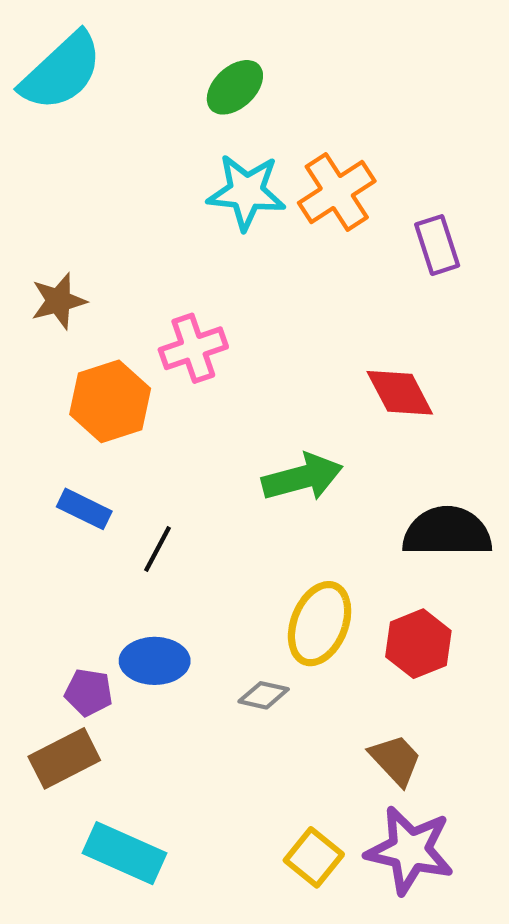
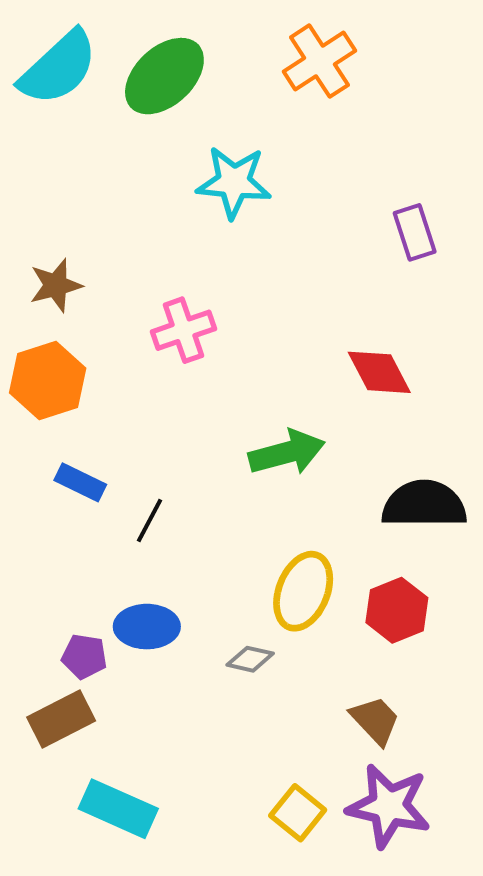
green ellipse: (235, 87) -> (164, 76), moved, size x1.5
orange cross: (337, 192) -> (319, 61), moved
orange hexagon: (110, 401) -> (48, 381), moved

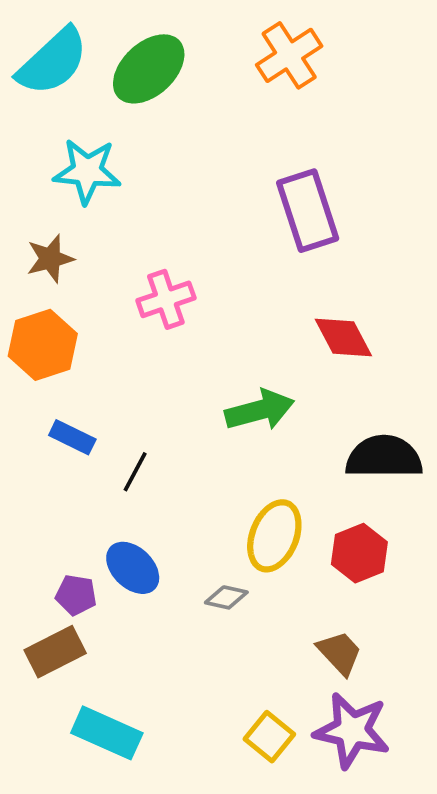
cyan star: (234, 182) -> (87, 171), moved
purple rectangle: (415, 232) -> (308, 211), moved, size x1.6
blue ellipse: (147, 627) -> (133, 568), turned 44

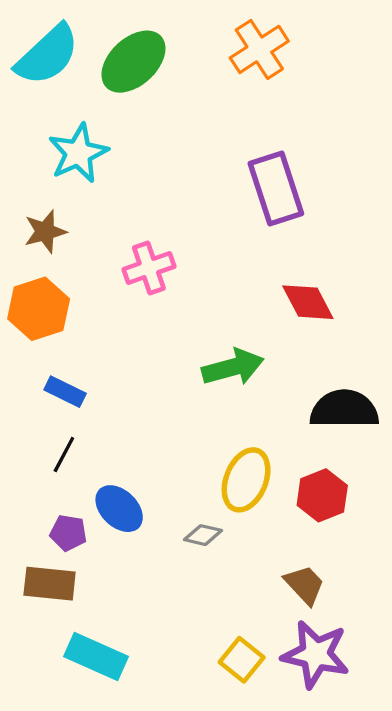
cyan star: (87, 171) -> (78, 153), turned -30
black line: (135, 472) -> (64, 455), moved
brown rectangle: (55, 652) -> (50, 584), turned 33

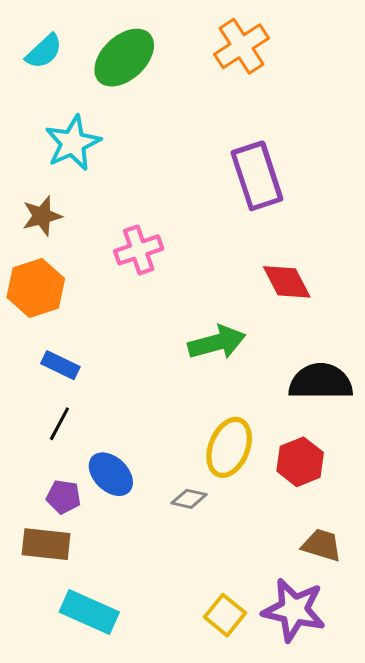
cyan semicircle: (47, 55) -> (44, 51), size x0.6
brown trapezoid: (305, 585) -> (322, 545), moved, turned -30

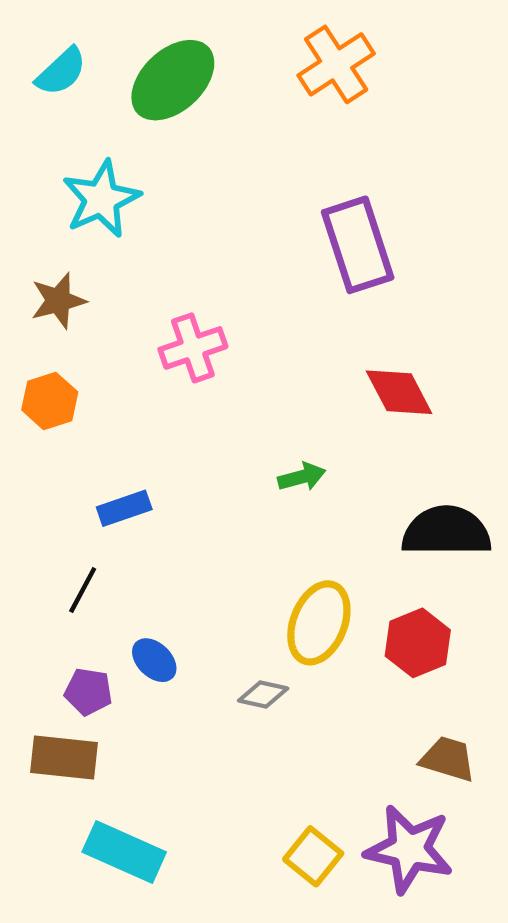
orange hexagon: (36, 288) -> (50, 401), size x0.7
green arrow: (217, 343) -> (302, 477), size x0.6
blue rectangle: (60, 365) -> (124, 508), moved, turned -45
blue ellipse: (111, 474) -> (154, 660), size x0.7

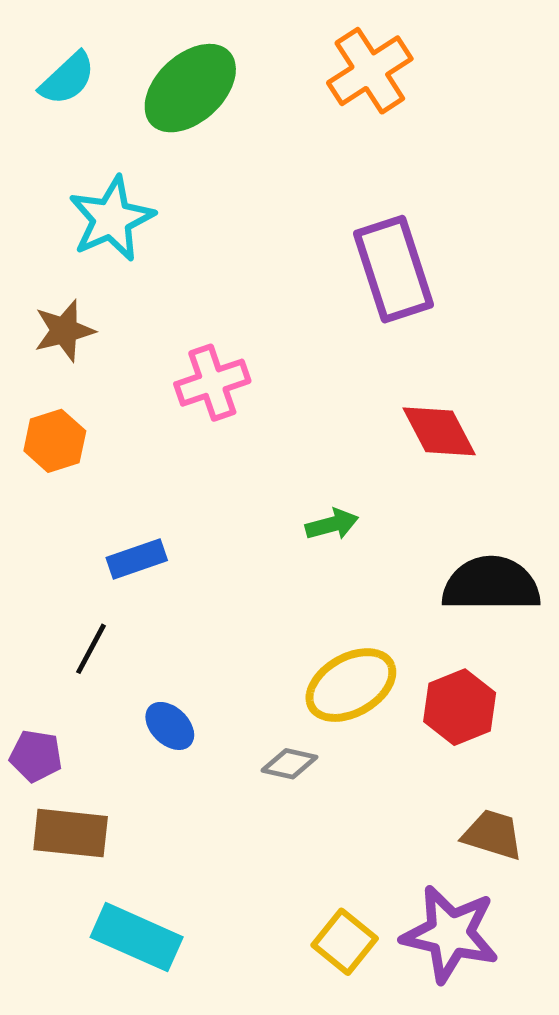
yellow ellipse: (319, 623) -> (351, 685), turned 38
purple pentagon: (88, 692) -> (36, 756), moved

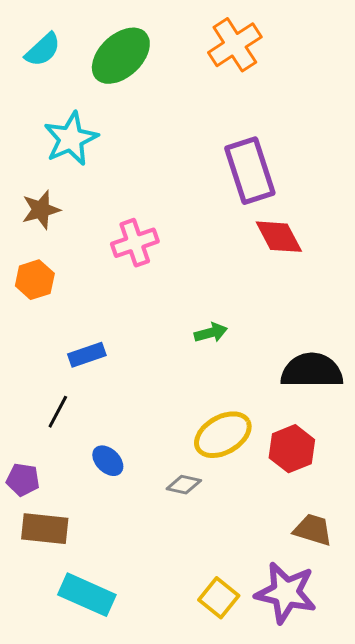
red diamond: (439, 431) -> (279, 237), moved

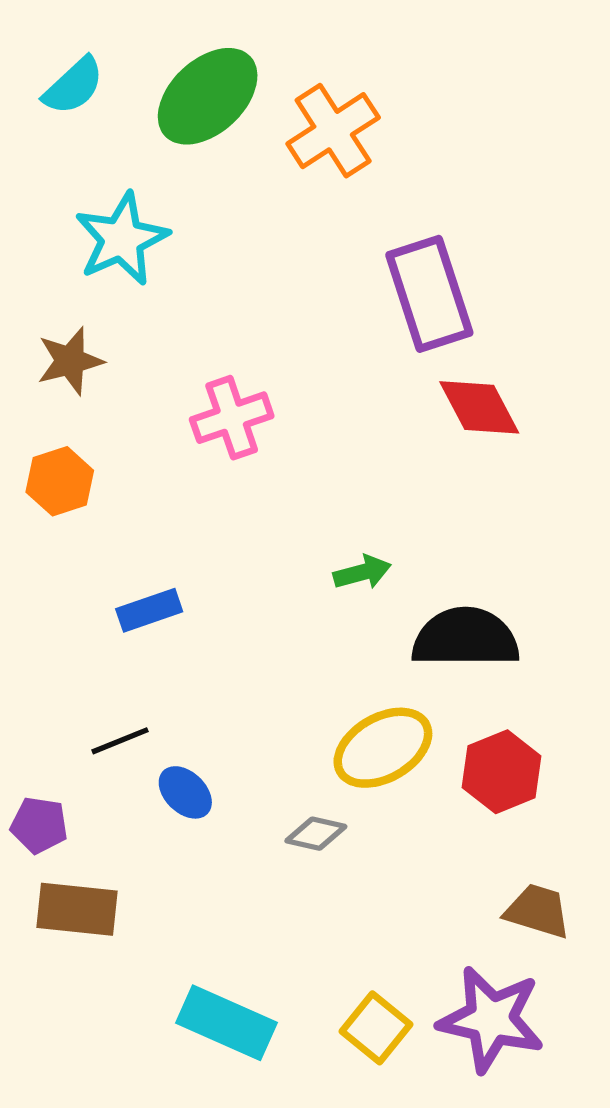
orange cross: (235, 45) -> (333, 131), moved
black semicircle: (312, 371) -> (465, 638), moved
black line: (58, 412) -> (120, 741), moved, turned 40
cyan rectangle: (87, 595) -> (227, 1023), moved

